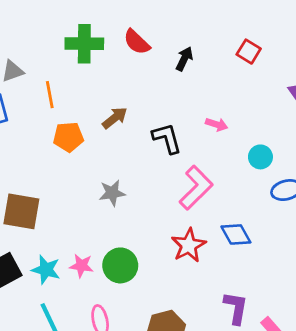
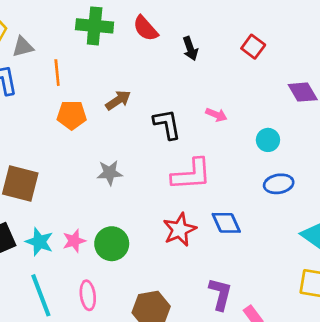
black arrow: (184, 59) -> (190, 49), turned 130
cyan circle: (260, 157) -> (268, 140), moved
pink L-shape: (196, 188) -> (191, 174), turned 36
pink star: (81, 266) -> (74, 241), turned -30

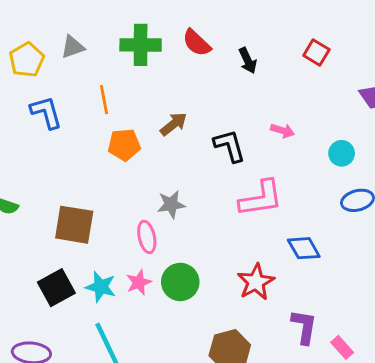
gray triangle: (23, 47) -> (73, 47), moved
red star: (180, 230) -> (256, 282), moved
pink ellipse: (88, 295) -> (147, 237), moved

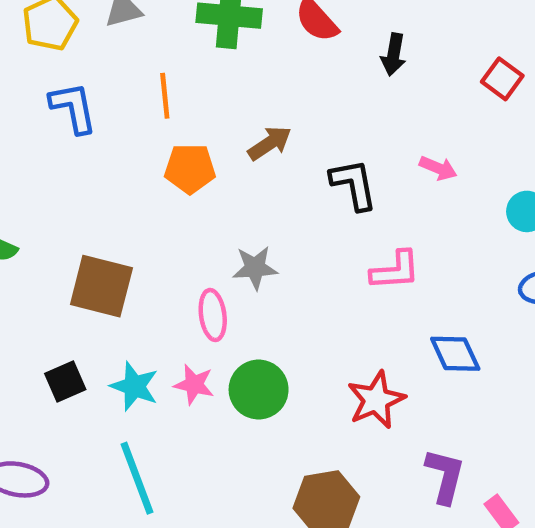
red square: (316, 52) -> (502, 79), moved
black arrow: (248, 61) -> (393, 54), turned 30
pink L-shape: (261, 198) -> (395, 271), size x0.7
pink star: (139, 282) -> (194, 385), turned 30
black square: (56, 288) -> (65, 381), size x0.7

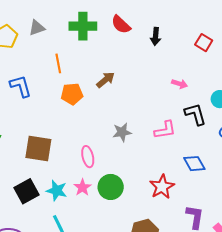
blue L-shape: (73, 108) -> (21, 86), moved
black L-shape: (354, 184) -> (195, 114), moved
gray star: (255, 268) -> (122, 132), moved
black square: (65, 381) -> (27, 191), size x1.4
pink star: (194, 385) -> (82, 187), turned 30

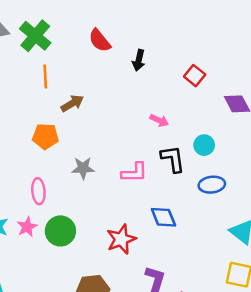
green cross: (83, 26) -> (35, 36), moved, turned 32
orange line: (58, 63) -> (45, 77), moved
orange pentagon: (72, 94) -> (45, 136), moved

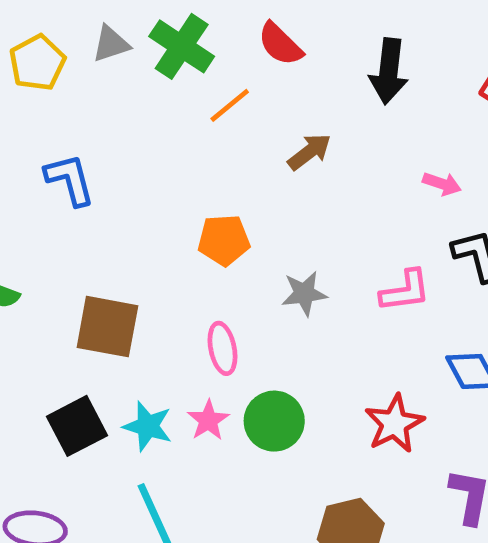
red semicircle: (100, 40) -> (280, 44), moved
black arrow: (139, 60) -> (389, 71), size x1.5
orange line: (45, 77) -> (230, 105), moved, turned 60
brown arrow: (72, 103) -> (309, 152), moved

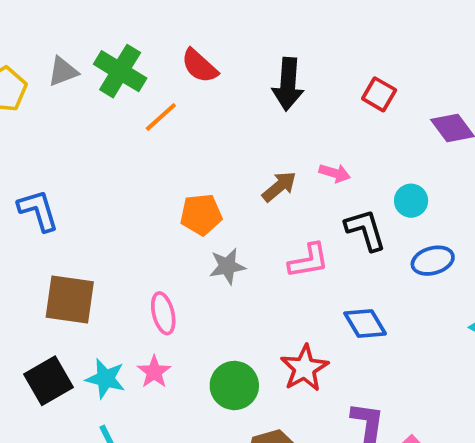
brown arrow: (309, 152) -> (279, 186), moved
blue L-shape: (70, 180) -> (38, 210), moved
orange pentagon: (224, 240) -> (201, 215), moved
green circle: (274, 421) -> (234, 386), moved

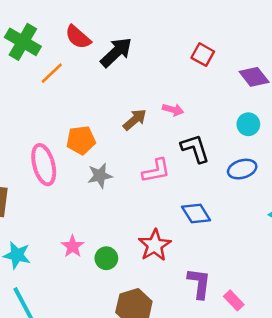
black arrow: (288, 84) -> (116, 52), moved, turned -136
cyan circle: (411, 201) -> (248, 124), moved
pink ellipse: (163, 313) -> (44, 165), moved, size x1.4
pink star: (154, 372) -> (73, 246), moved
green circle: (234, 386) -> (106, 258), size x0.7

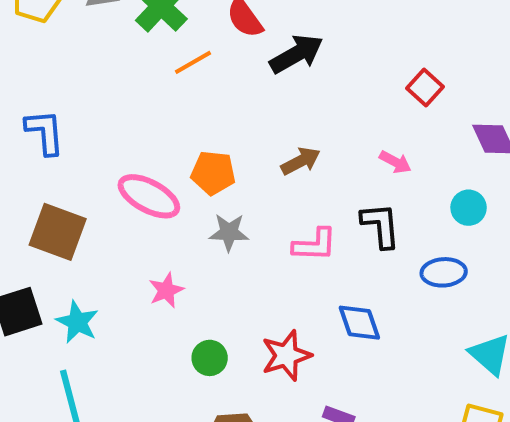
pink arrow: (173, 110) -> (395, 162), moved
pink ellipse: (44, 165) -> (149, 196), turned -60
pink star: (73, 246) -> (166, 290), moved

